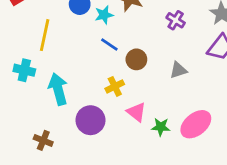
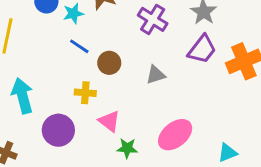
purple cross: (176, 20) -> (153, 19), size x1.4
yellow cross: (115, 86) -> (85, 93), turned 30
green star: (161, 127) -> (127, 148), moved

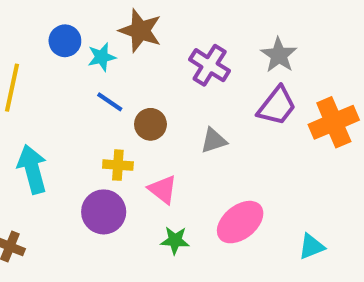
pink triangle: (109, 121) -> (163, 189), moved
purple circle: (58, 130) -> (104, 212), moved

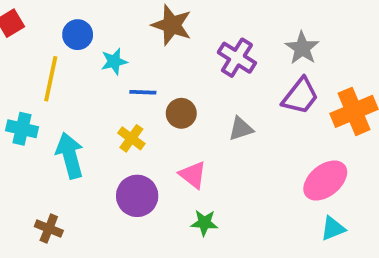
blue circle: (65, 41) -> (78, 35), moved
cyan star: (102, 57) -> (114, 61), moved
blue line: (110, 102) -> (143, 92), turned -32
yellow cross: (118, 165) -> (131, 138), moved, turned 32
pink ellipse: (240, 222) -> (325, 181), moved

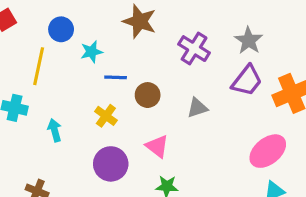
cyan arrow: (70, 156) -> (55, 130), size x0.6

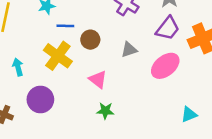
yellow cross: (106, 116) -> (58, 56), size x1.6
pink ellipse: (268, 151) -> (165, 66), moved
purple circle: (111, 164) -> (40, 100), moved

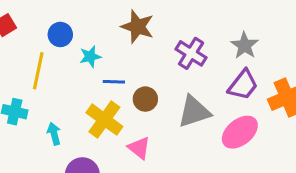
gray triangle: (129, 50) -> (194, 112), size x1.6
pink triangle: (98, 80) -> (139, 148), moved

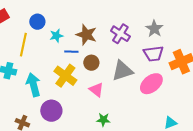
brown star: (137, 27) -> (86, 35), moved
purple trapezoid: (243, 85) -> (153, 54), turned 45
cyan arrow: (54, 134) -> (33, 85), size x1.6
pink triangle: (139, 148) -> (96, 90), moved

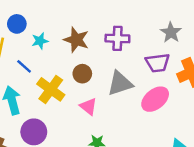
gray star: (154, 29) -> (171, 32), moved
purple cross: (120, 34) -> (117, 38), turned -30
blue line: (71, 52) -> (24, 66), moved, turned 40

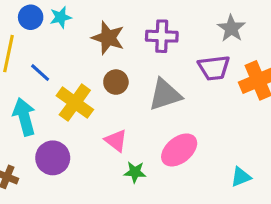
cyan star: (40, 41) -> (61, 17), moved
pink ellipse: (155, 99) -> (179, 150), moved
pink triangle: (88, 106) -> (116, 140), moved

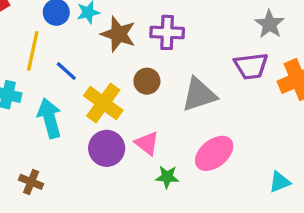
purple cross: (162, 36) -> (167, 32), moved
brown star: (108, 38) -> (118, 34), moved
purple circle: (53, 158) -> (107, 148), moved

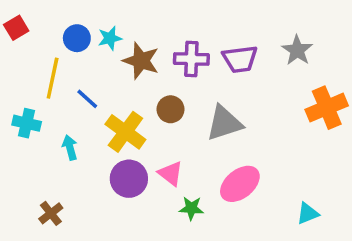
purple trapezoid: (251, 66) -> (240, 59), moved
cyan arrow: (50, 118) -> (70, 147), size x0.6
brown cross: (31, 182) -> (51, 213), turned 30

